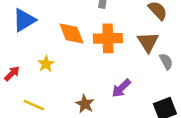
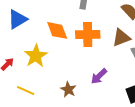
brown triangle: (148, 42) -> (121, 38), turned 42
yellow star: (46, 64) -> (36, 56), size x1.6

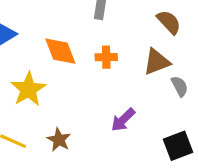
orange cross: (88, 35) -> (106, 57), size x0.6
brown star: (68, 89) -> (59, 140), moved

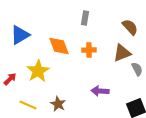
purple arrow: (123, 120) -> (100, 91), turned 48

